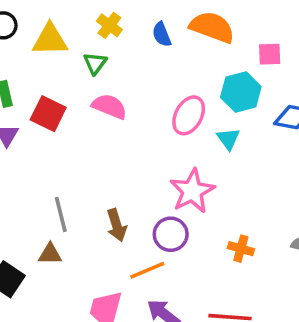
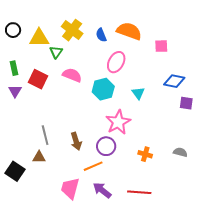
yellow cross: (109, 25) -> (72, 30), size x1.5
green triangle: (95, 63) -> (56, 52), moved
cyan hexagon: (241, 92) -> (103, 89), moved
pink ellipse: (189, 115) -> (116, 62), moved

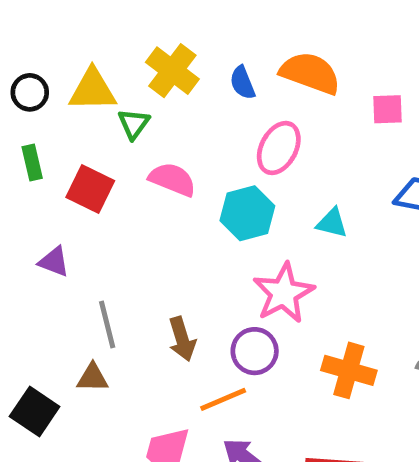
black circle: (13, 30) -> (30, 92), moved
purple triangle: (15, 91) -> (54, 262), moved, turned -40
cyan triangle: (138, 93) -> (332, 223), turned -40
orange cross: (145, 154) -> (349, 370), size x1.5

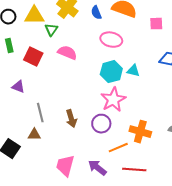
pink ellipse: (279, 148) -> (111, 40), turned 75
cyan hexagon: (247, 213) -> (111, 72), moved
orange line: (223, 399) -> (118, 148), moved

